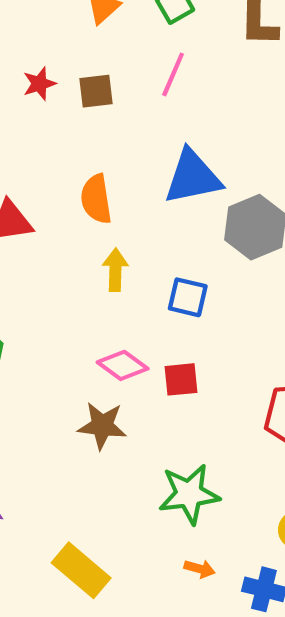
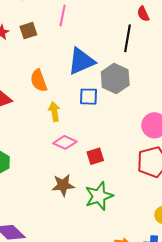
blue square: (188, 297) -> (89, 97), moved
pink diamond: (123, 365) -> (65, 142), moved
green star: (189, 494) -> (99, 196), moved

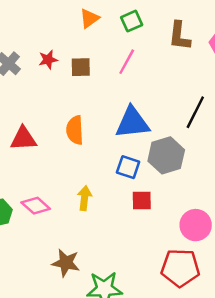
yellow arrow: (54, 112) -> (84, 198), moved
pink diamond: (65, 142) -> (36, 206), moved
red square: (95, 156) -> (142, 201), moved

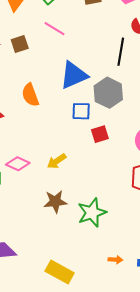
pink line: (127, 62) -> (54, 29), turned -70
yellow arrow: (84, 198) -> (57, 161), moved, turned -114

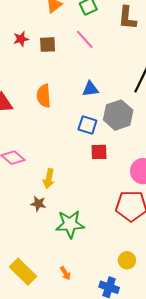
blue triangle: (74, 75) -> (90, 89), size x0.6
yellow arrow: (57, 161) -> (49, 179), moved, turned -60
brown star: (55, 202) -> (38, 204), size x0.7
orange arrow: (115, 260) -> (65, 273), moved, turned 40

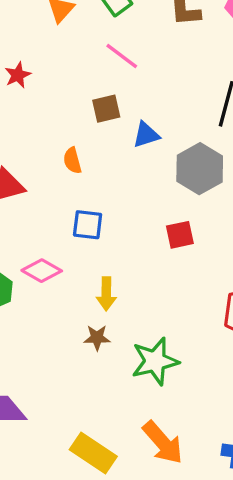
brown square: (48, 45) -> (106, 109), moved
orange semicircle: (44, 96) -> (72, 161), size x0.7
blue square: (87, 125) -> (88, 225), moved
orange arrow: (65, 273) -> (163, 443), size x2.0

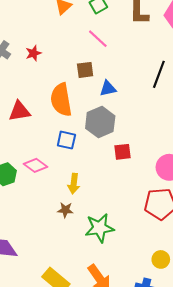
red star: (18, 75) -> (33, 53), moved
orange semicircle: (72, 161) -> (61, 100), size x2.0
gray hexagon: (200, 169) -> (100, 122), moved

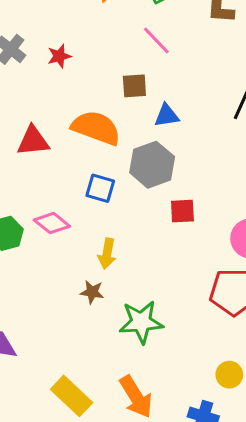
orange semicircle: (61, 100) -> (96, 128), turned 116

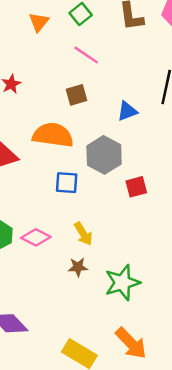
blue triangle: (167, 115) -> (127, 111), moved
pink diamond: (52, 223) -> (36, 237), moved
yellow arrow: (107, 254) -> (83, 234), turned -30

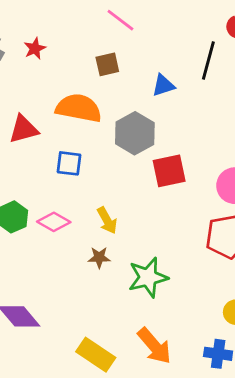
blue square: (67, 183) -> (69, 163), moved
red square: (136, 187) -> (169, 171), size x1.4

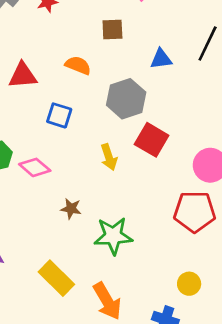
orange semicircle: (79, 108) -> (78, 65), size x0.6
red square: (169, 171) -> (152, 140), turned 32
yellow arrow: (107, 220) -> (109, 157), moved
yellow rectangle: (96, 355) -> (56, 278), moved

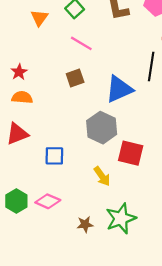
blue triangle: (161, 59) -> (119, 89), size x1.6
orange semicircle: (78, 65) -> (22, 97), moved
green star: (113, 236) -> (121, 218), moved

